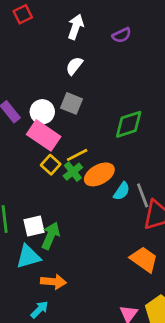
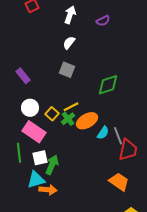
white circle: (42, 112) -> (30, 108), moved
pink rectangle: (44, 135) -> (34, 132), moved
orange arrow: (53, 282) -> (48, 190), moved

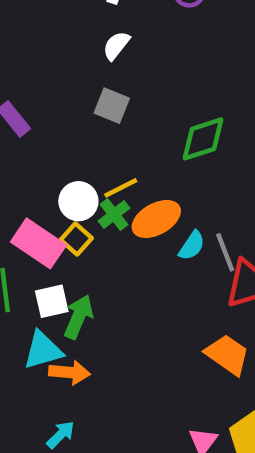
white circle: (30, 108) -> (78, 201), moved
yellow square: (52, 114) -> (76, 239), moved

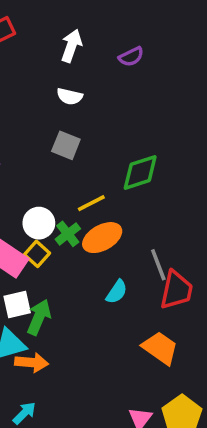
white semicircle: (116, 46) -> (70, 96), turned -115
yellow line: (121, 188) -> (91, 203), moved
cyan semicircle: (192, 246) -> (117, 292), moved

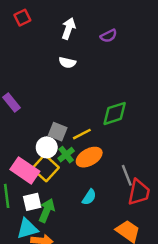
gray square: (66, 145) -> (58, 132), moved
yellow square: (37, 254) -> (45, 168), size x1.5
cyan semicircle: (117, 292) -> (89, 197), moved

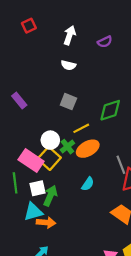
gray square: (58, 132) -> (68, 102), moved

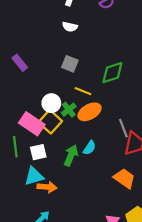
yellow line: (81, 128) -> (83, 91), turned 49
green arrow: (50, 196) -> (71, 155), moved

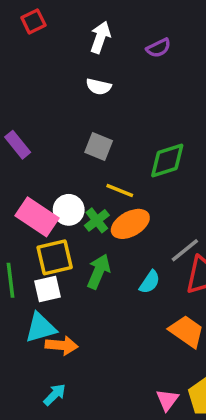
yellow square: (50, 122) -> (55, 257), moved, turned 35
pink rectangle: (32, 124) -> (37, 217), moved
gray line: (123, 128) -> (185, 250), turned 72
cyan semicircle: (89, 148) -> (150, 282), moved
green arrow: (71, 155) -> (99, 271), moved

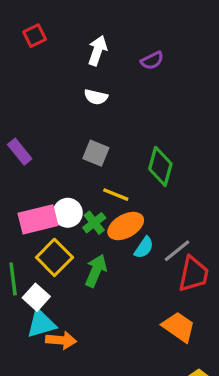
green diamond: (167, 161) -> (160, 166), turned -57
pink rectangle: (37, 217) -> (38, 219), turned -48
yellow square: (55, 257) -> (54, 257), turned -32
cyan semicircle: (150, 282) -> (144, 248), moved
white square: (48, 289) -> (36, 297), moved, turned -35

